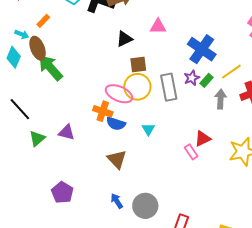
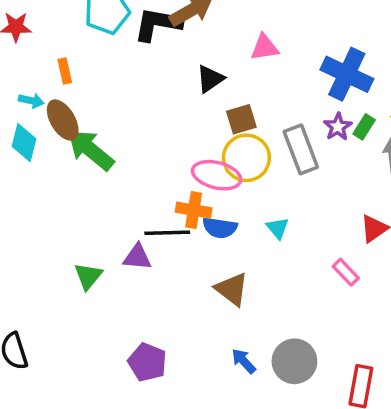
orange rectangle: (43, 21) -> (65, 71), turned -48
black line: (20, 109) -> (167, 233), moved, turned -40
pink rectangle: (191, 152) -> (346, 272), moved

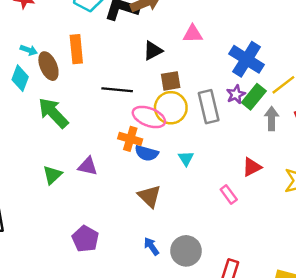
orange rectangle: (65, 71) -> (76, 49), moved, size x1.6
green rectangle: (364, 127) -> (254, 97), size x1.5
green arrow: (91, 150) -> (53, 113), moved
black line: (167, 233) -> (117, 90), moved

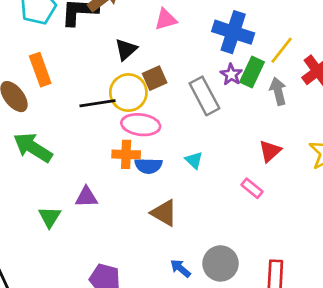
yellow circle: (171, 108) -> (128, 93), moved

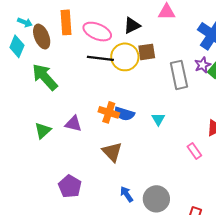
pink ellipse: (141, 125) -> (97, 32), moved
orange cross: (126, 154) -> (109, 112), moved
brown triangle: (164, 213) -> (112, 152), moved

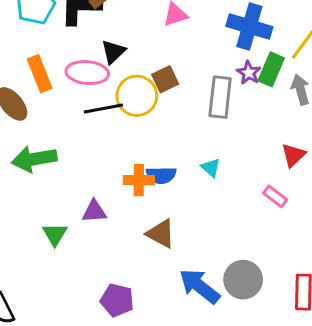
black triangle: (132, 25) -> (113, 52), moved
gray rectangle: (179, 75) -> (220, 97), turned 36
green arrow: (45, 77) -> (34, 159), turned -40
blue arrow: (127, 194) -> (199, 286), size x1.8

